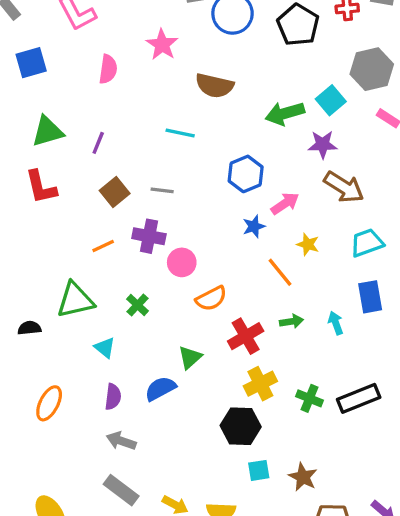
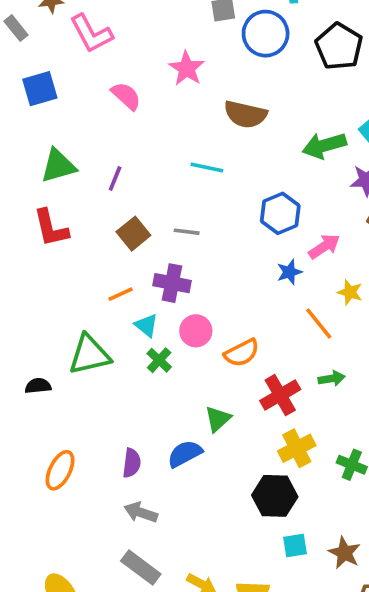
pink semicircle: (108, 69) -> (126, 96), turned -56
pink circle: (182, 262) -> (196, 331), moved
cyan triangle: (105, 348) -> (146, 325), moved

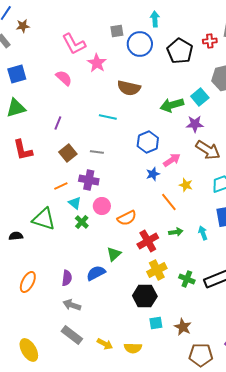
pink L-shape: (91, 34) -> (74, 44), moved
green triangle: (58, 166) -> (16, 108), moved
green triangle: (89, 355) -> (44, 219), turned 30

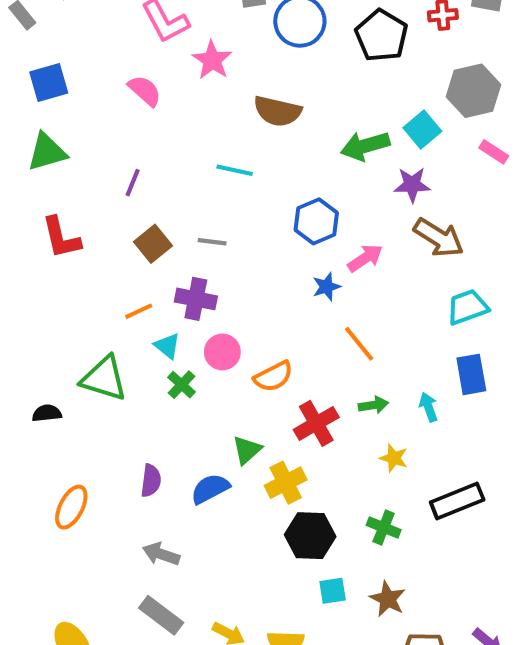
yellow star: (186, 185) -> (394, 458), moved
yellow cross: (157, 270) -> (286, 483), moved
purple semicircle: (67, 278) -> (151, 481), moved
green cross: (187, 279) -> (384, 528), moved

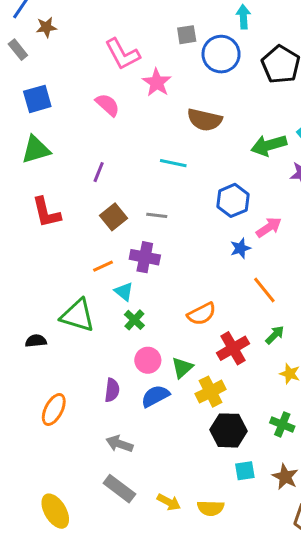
pink circle: (222, 352) -> (148, 360), moved
green arrow: (373, 405) -> (275, 335), turned -36

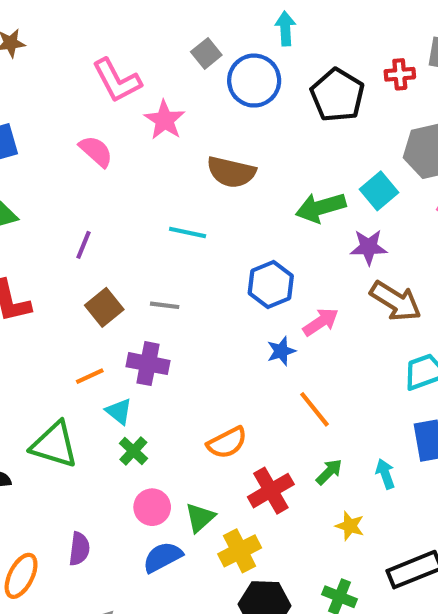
gray square: (187, 35) -> (206, 53), turned -30
purple semicircle: (112, 390) -> (79, 549), moved

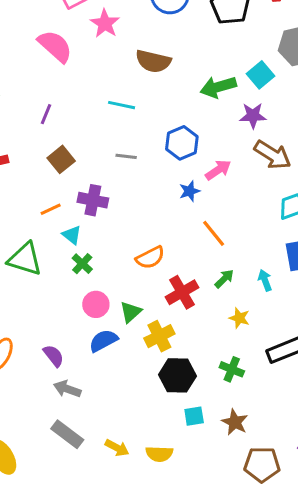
pink semicircle: (96, 151) -> (55, 46), size x1.4
gray line: (165, 305) -> (126, 156), moved
purple semicircle: (79, 549) -> (54, 356), moved, turned -45

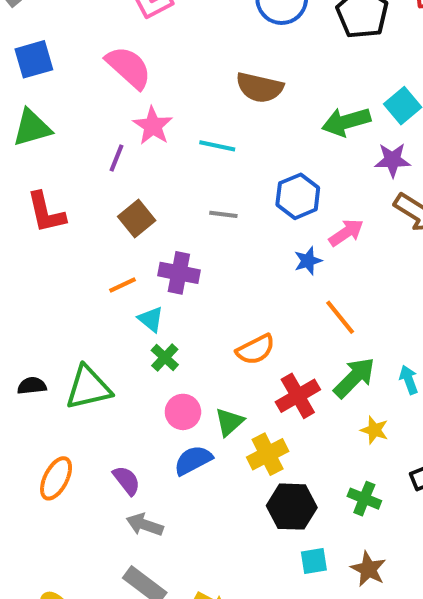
pink star: (105, 24) -> (153, 126), moved
green triangle: (25, 259) -> (88, 388), moved, turned -30
green arrow: (224, 279) -> (354, 378), size x1.6

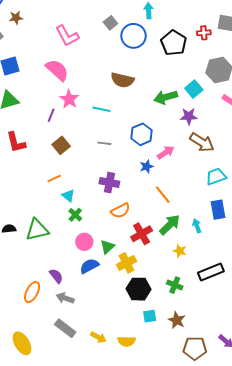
purple cross: (179, 273) -> (109, 183), moved
orange ellipse: (56, 478) -> (32, 292), moved

